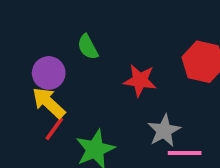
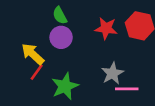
purple circle: (49, 73) -> (61, 37), moved
red star: (140, 80) -> (106, 28), moved

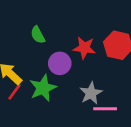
purple circle: (61, 37) -> (60, 63), moved
green star: (65, 86) -> (43, 88), moved

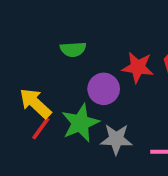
green semicircle: (38, 35) -> (73, 49), turned -66
gray star: (91, 93) -> (116, 139), moved, turned 30

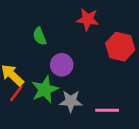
green semicircle: (73, 49) -> (40, 36), turned 72
red star: (138, 67) -> (88, 19), moved

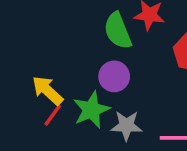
green semicircle: (40, 36) -> (118, 31), moved, size x1.5

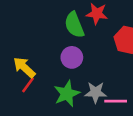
green star: (91, 110) -> (67, 94), moved
gray star: (126, 126) -> (96, 92), moved

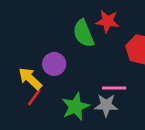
purple circle: (72, 57) -> (54, 64), moved
pink line: (116, 101) -> (114, 88), moved

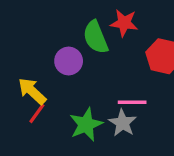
purple circle: (54, 64) -> (69, 61), moved
gray star: (106, 105) -> (123, 123), turned 30

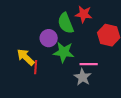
red line: (37, 113) -> (36, 67), moved, turned -32
green star: (86, 124) -> (64, 52), moved, turned 30

